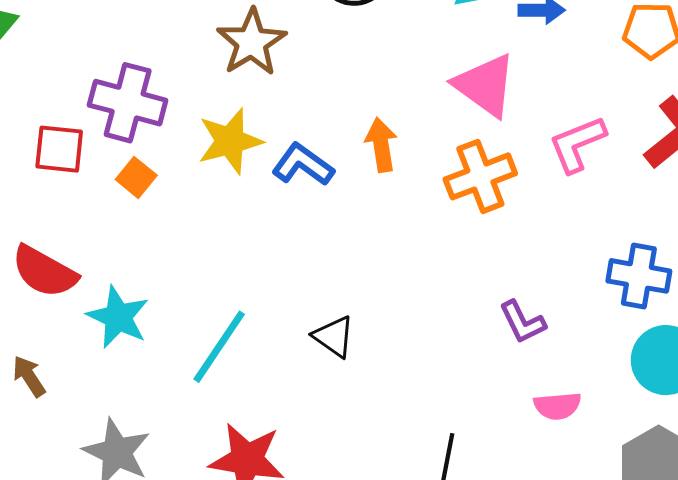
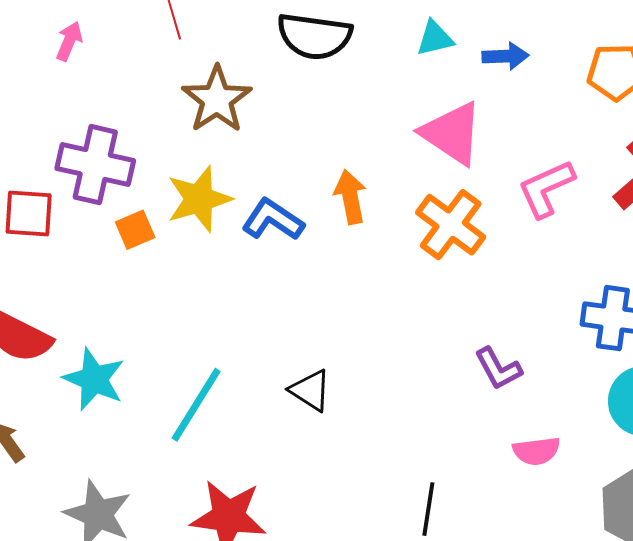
orange cross: (480, 176) -> (451, 225), turned -30
orange square: (136, 177) -> (135, 230), moved, turned 30

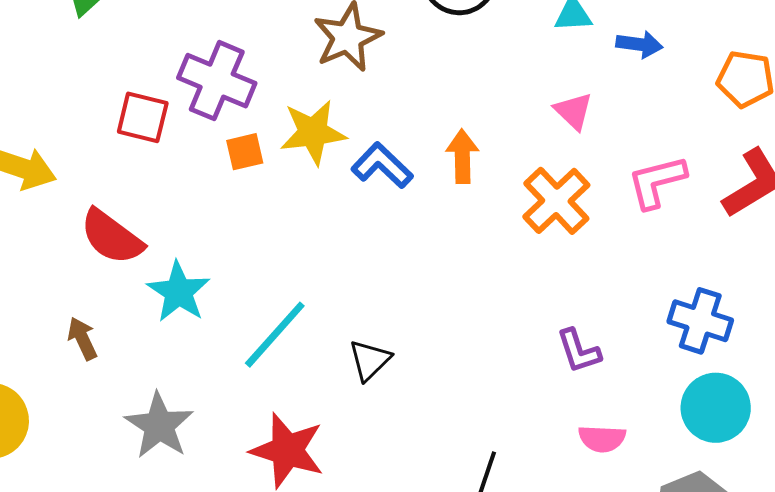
pink triangle: (452, 133) -> (573, 111), size x0.6
black triangle: (310, 390) -> (370, 360), moved, turned 33

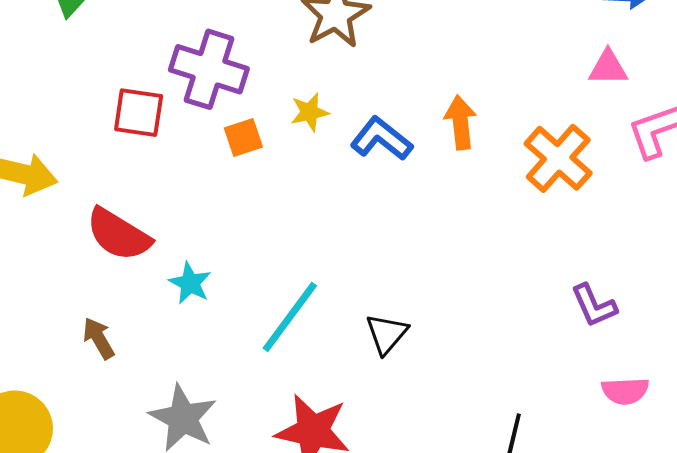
pink triangle: (573, 111) -> (608, 68), moved, turned -39
yellow star: (313, 132) -> (310, 112), size x0.6
cyan star: (179, 292) -> (190, 283), size x0.7

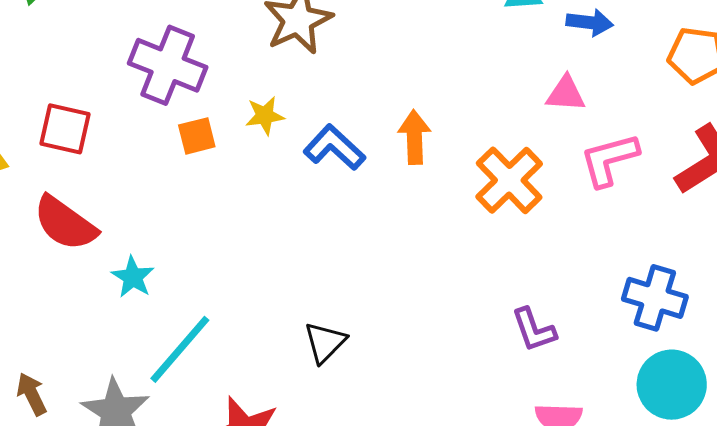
red square: (139, 113) -> (65, 129), moved
cyan line: (290, 317) -> (180, 349), moved
brown arrow: (99, 338) -> (32, 394), moved

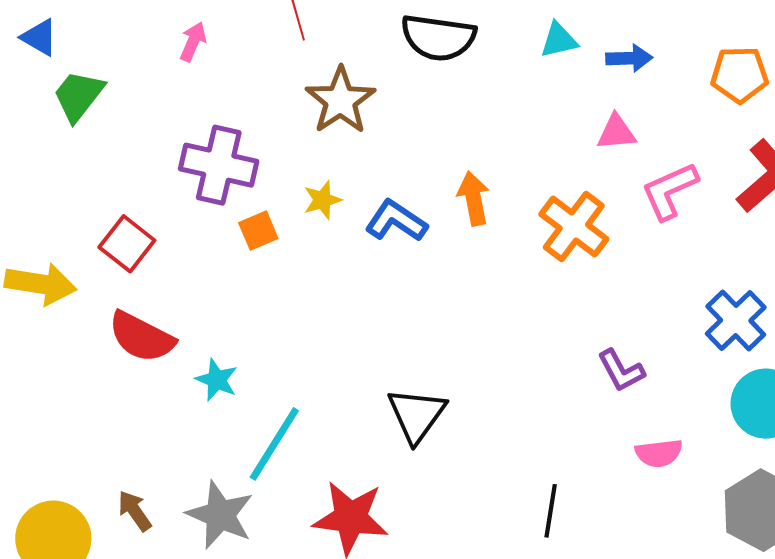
red square: (65, 129) -> (127, 244), turned 34
blue cross: (655, 298) -> (736, 320), turned 38
black triangle: (325, 342) -> (417, 415), size x1.4

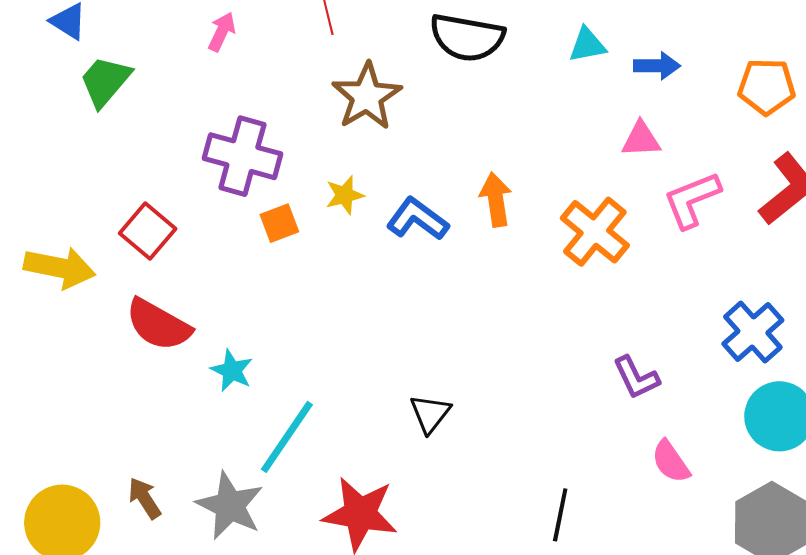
black triangle: (417, 415) -> (430, 414), size x0.7
pink semicircle: (659, 453) -> (671, 462), turned 60

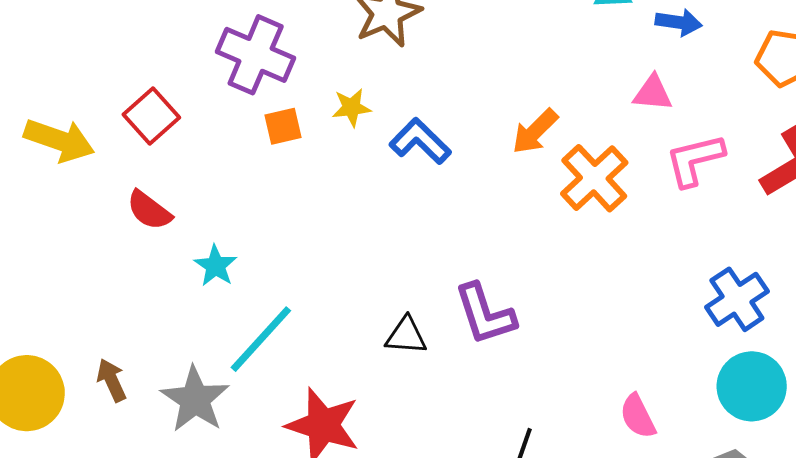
orange arrow: (496, 200) -> (535, 131), moved, turned -134
red semicircle: (158, 325) -> (149, 210), size x0.7
purple L-shape: (636, 378) -> (485, 314), moved, size x1.4
black triangle: (430, 414) -> (406, 336), turned 48

